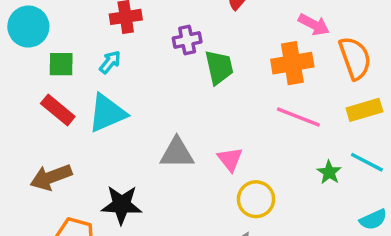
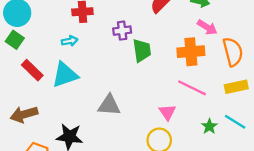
cyan arrow: (110, 62) -> (70, 41), turned 35
green square: (61, 64) -> (15, 40), moved, turned 30
pink triangle: (230, 159) -> (167, 112), moved

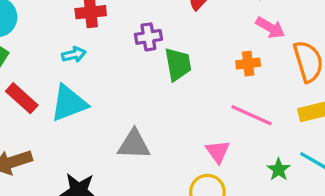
orange cross: (191, 52) -> (248, 64), size x0.6

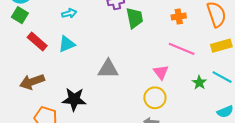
cyan triangle: (69, 103) -> (67, 44), size x0.7

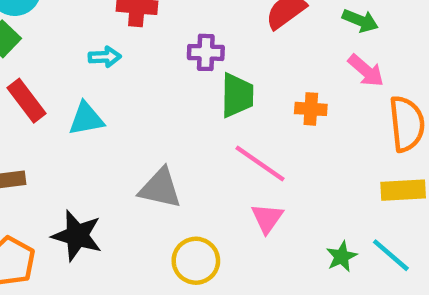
orange cross: (179, 17) -> (311, 109), moved
pink line: (182, 49) -> (260, 164), moved
yellow circle: (155, 98) -> (196, 261), moved

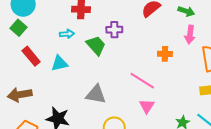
pink arrow: (366, 71) -> (190, 35), turned 60
green trapezoid: (237, 95) -> (96, 45), moved, turned -40

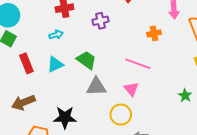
green trapezoid: (96, 45) -> (86, 60), moved
red rectangle: (31, 56) -> (26, 63), turned 30
pink triangle: (147, 106) -> (131, 89), moved

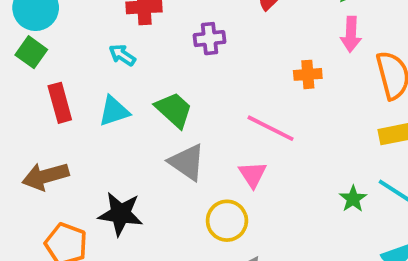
cyan arrow: (56, 35) -> (122, 55), turned -136
gray triangle: (96, 87) -> (187, 162), turned 30

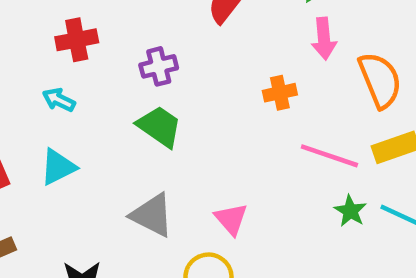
green trapezoid: (174, 110) -> (159, 126), moved
pink line: (271, 128) -> (329, 156), moved
green star: (353, 199) -> (350, 211), moved

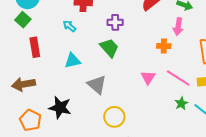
pink arrow: (324, 39) -> (178, 27), moved
cyan triangle: (58, 167) -> (73, 61), moved
pink triangle: (231, 219) -> (148, 77), moved

